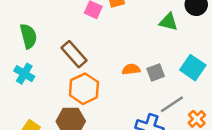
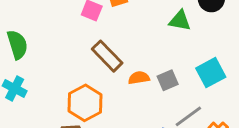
brown rectangle: (74, 54) -> (107, 56), moved
cyan square: (193, 68) -> (211, 73), turned 30

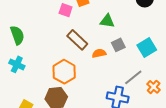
green triangle: (180, 21) -> (107, 21), moved
gray square: (168, 80) -> (118, 45), moved

